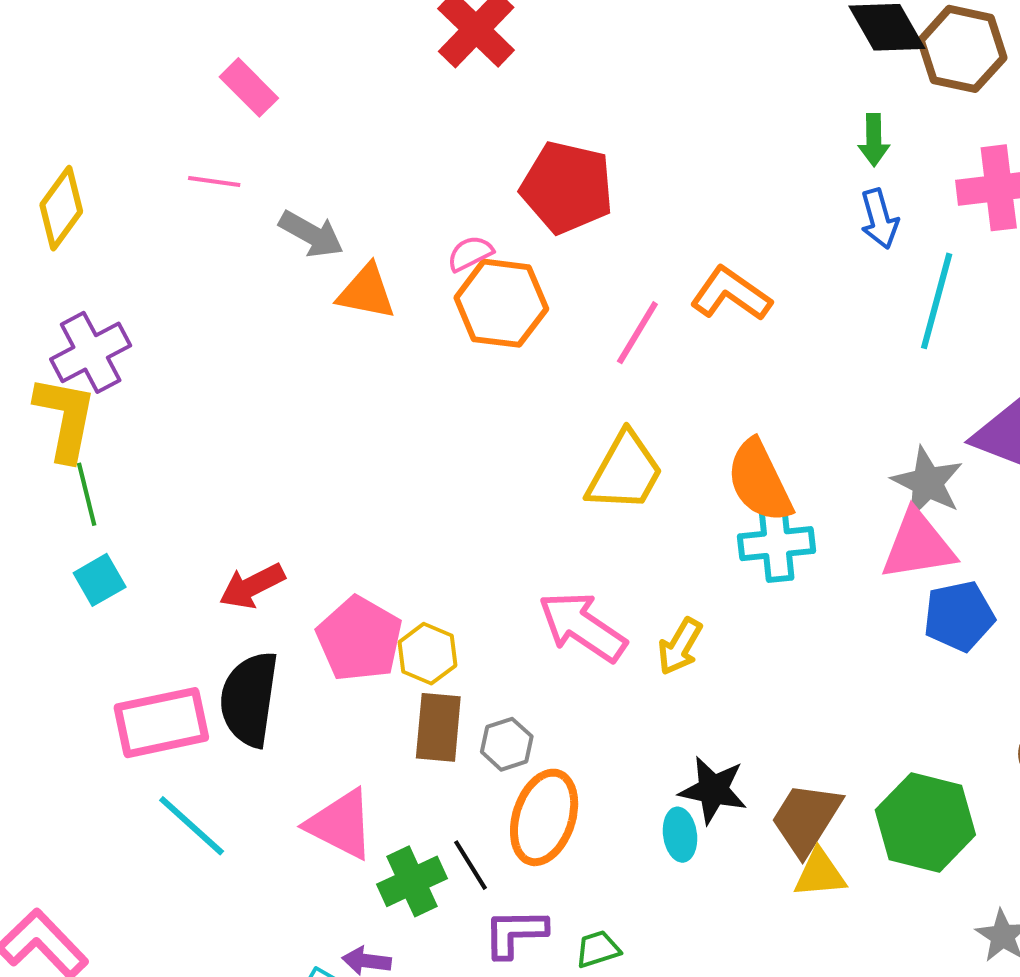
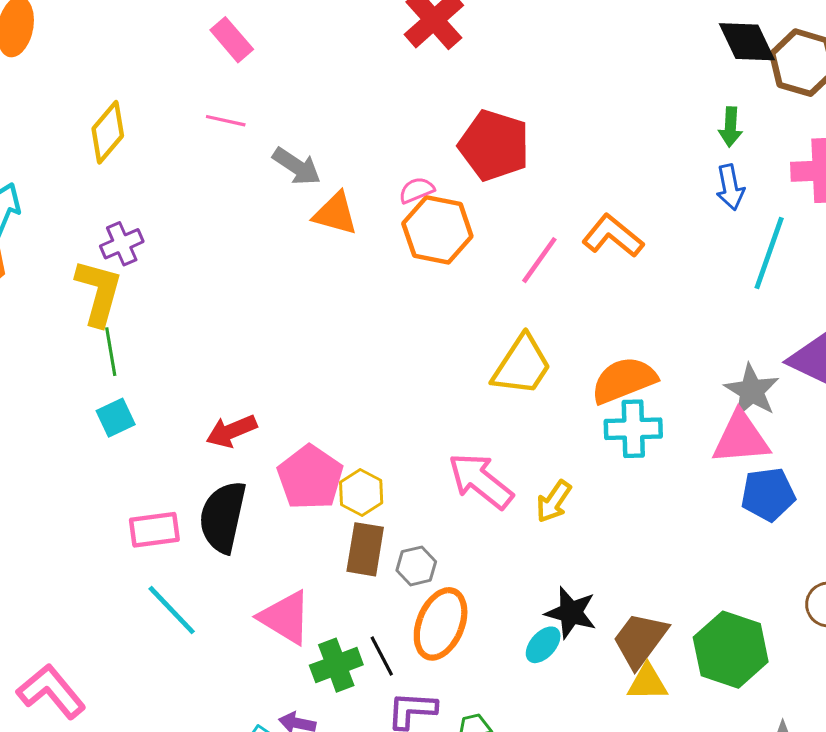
pink rectangle: (249, 87) -> (232, 40), moved
purple cross: (91, 352) -> (122, 244), size x0.7
orange semicircle: (759, 481) -> (624, 380), turned 90
pink rectangle: (161, 723) -> (154, 530), size x0.7
cyan ellipse: (680, 835) -> (543, 645), turned 45

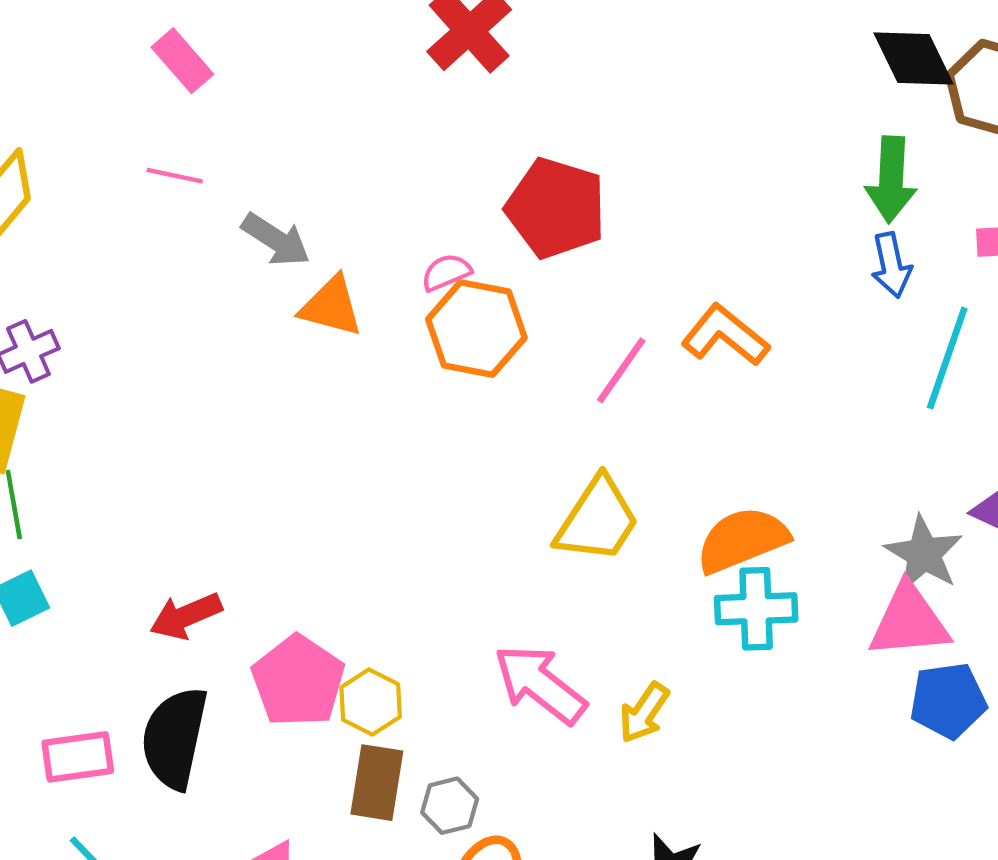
green arrow: (730, 127) -> (891, 179), size x1.5

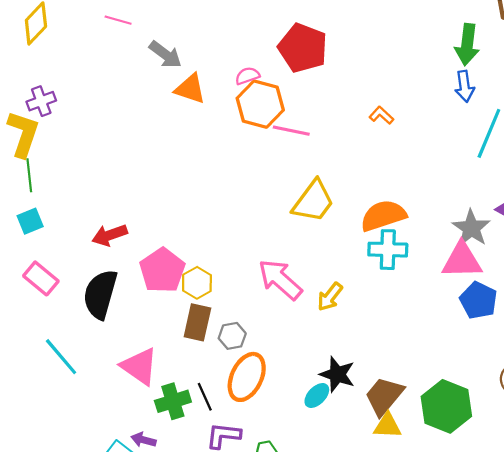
orange L-shape: (725, 335) -> (381, 115), size x0.6
pink line: (621, 370) -> (291, 131), moved, turned 63
blue pentagon: (948, 701) -> (479, 300), turned 30
pink rectangle: (78, 757) -> (41, 278), moved, turned 44

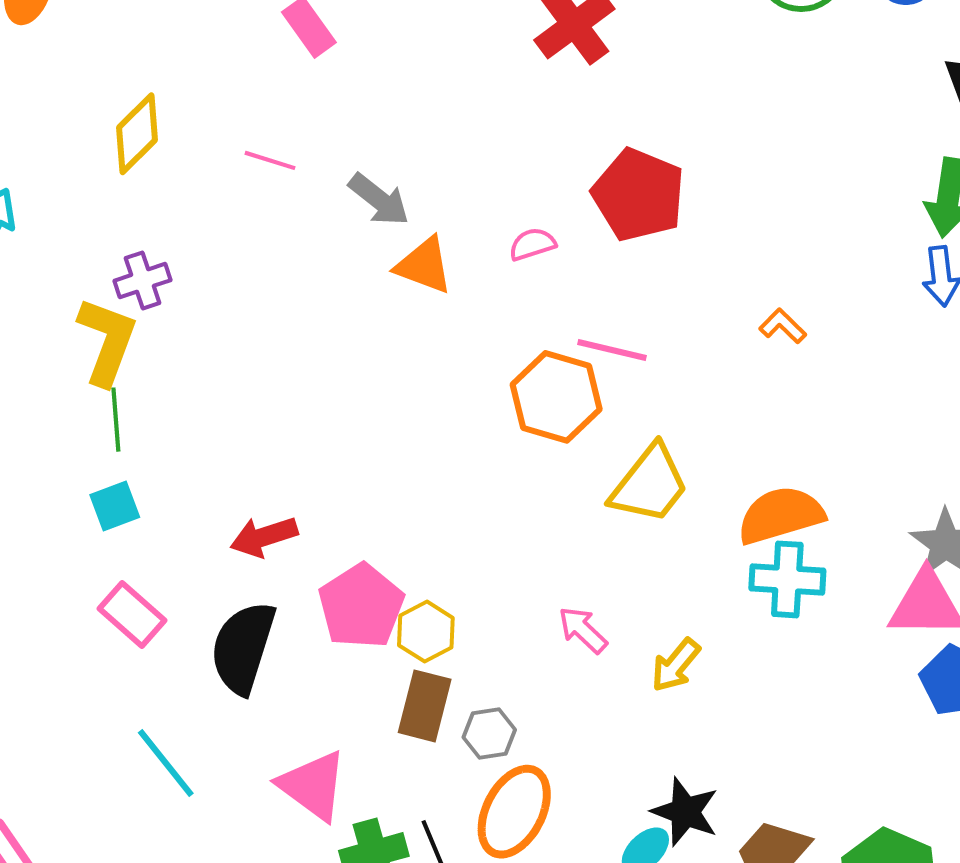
pink line: (118, 20) -> (270, 160), moved
orange hexagon: (260, 104) -> (556, 397), moved
pink arrow: (280, 280) -> (583, 630), size x0.6

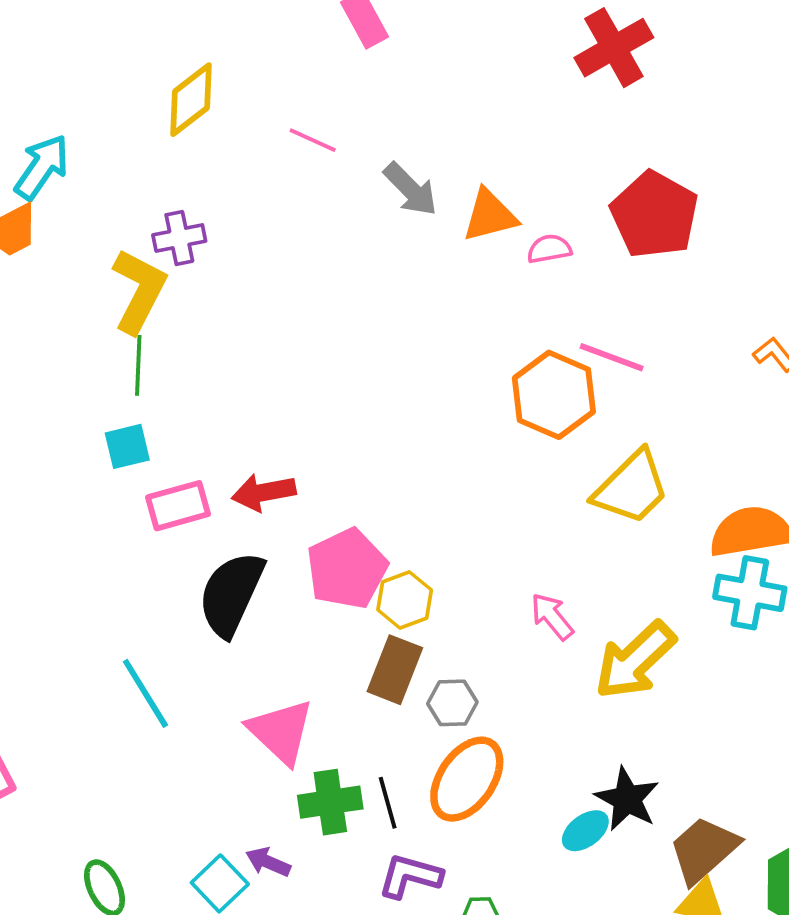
orange triangle: (424, 265) -> (490, 215), moved, turned -42
pink rectangle: (132, 614) -> (178, 506), moved, turned -64
yellow arrow: (676, 665) -> (635, 660), size x1.6

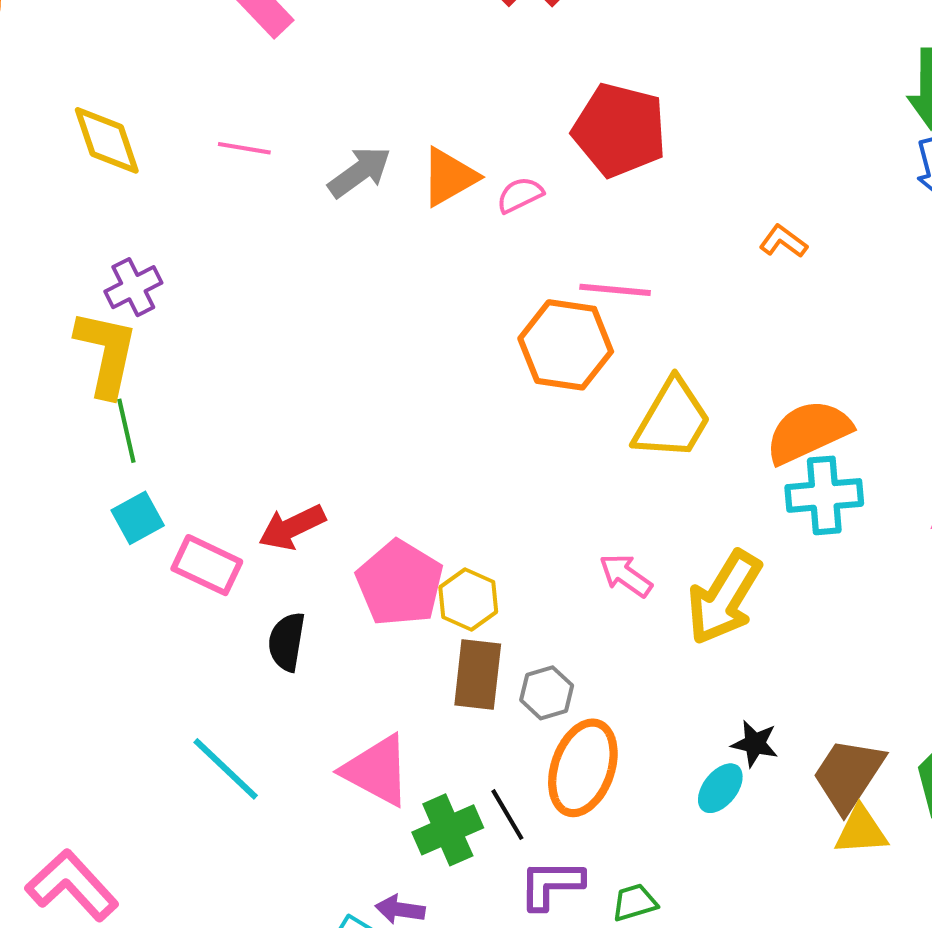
yellow diamond: (191, 100) -> (107, 140), turned -56
gray arrow: (411, 189) -> (359, 172), turned -66
pink rectangle: (178, 506) -> (207, 565), turned 56
black semicircle: (231, 594) -> (287, 642), size x0.6
black star: (627, 799) -> (755, 744), size x0.7

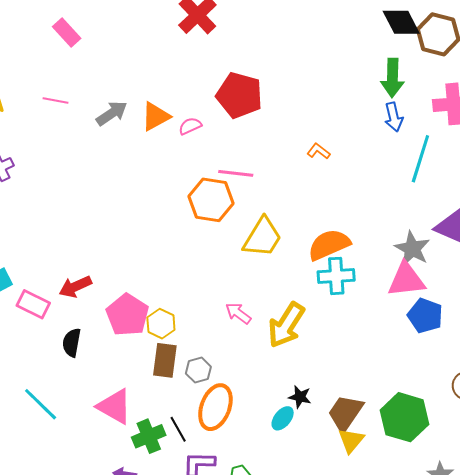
yellow triangle: (861, 831) -> (351, 440), turned -48

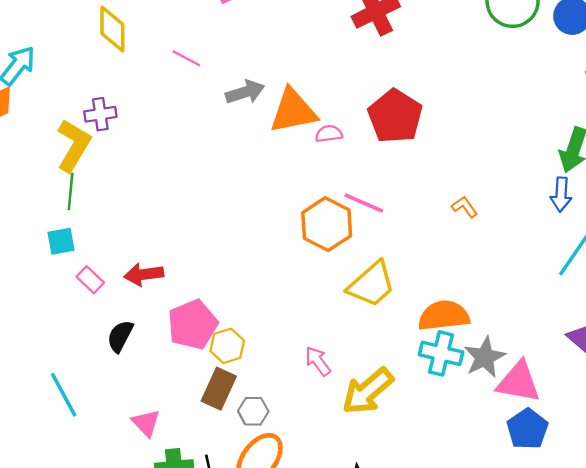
orange triangle: (156, 116) -> (293, 111), size x1.4
gray star: (412, 249) -> (485, 357), moved
pink rectangle: (33, 304) -> (90, 280), size x0.7
pink triangle: (115, 406) -> (146, 423), size x0.7

